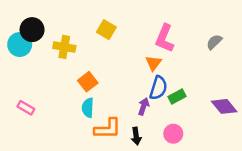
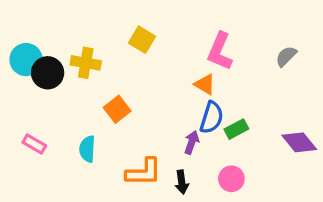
black circle: (32, 30) -> (48, 73), moved
orange triangle: (153, 63) -> (205, 84), turned -35
cyan semicircle: (88, 108) -> (87, 149), moved

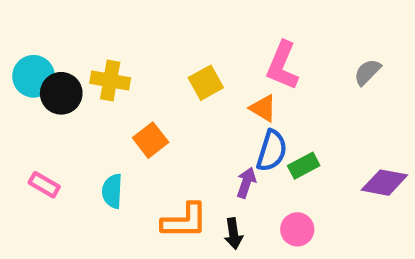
yellow square: (142, 40) -> (206, 83), moved, turned 30
purple diamond: (299, 142) -> (384, 183), turned -40

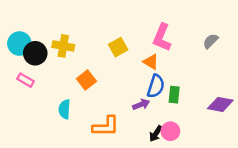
green rectangle: (304, 166) -> (174, 95), turned -56
purple arrow: (246, 183) -> (141, 104), turned 49
pink rectangle: (44, 185) -> (25, 80), moved
black arrow: (233, 234) -> (156, 134), moved, turned 42

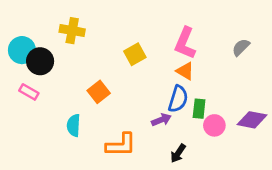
yellow cross: (63, 46) -> (72, 31), moved
orange triangle: (151, 62) -> (185, 71), moved
pink circle: (170, 131) -> (214, 125), moved

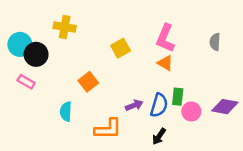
gray semicircle: (241, 47) -> (215, 42), turned -42
blue semicircle: (178, 99) -> (159, 105), moved
purple arrow: (161, 120) -> (134, 105), moved

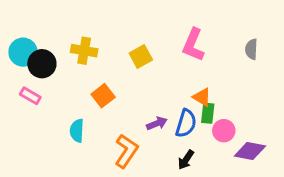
yellow cross: (65, 27) -> (84, 51), moved
orange triangle: (165, 63) -> (202, 97), moved
purple diamond: (225, 107) -> (250, 151), moved
orange L-shape: (108, 129) -> (126, 151), turned -56

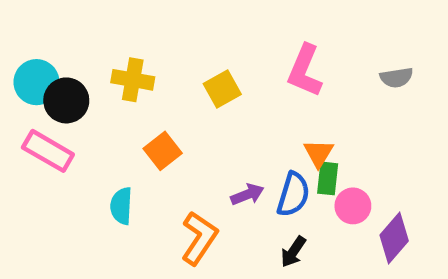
gray semicircle: (251, 49) -> (396, 78), turned -102
pink rectangle: (30, 96) -> (48, 151), size x1.5
orange triangle: (202, 97) -> (318, 153), turned 30
purple diamond: (250, 151) -> (394, 238), turned -60

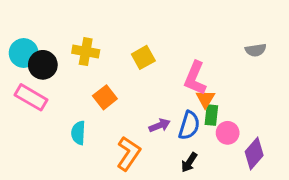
pink L-shape: (305, 71) -> (195, 78), moved

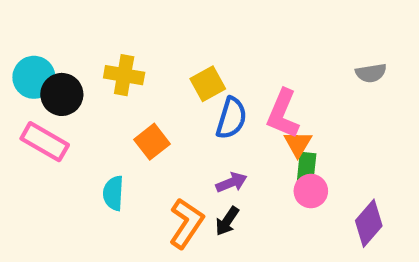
blue semicircle: (189, 125) -> (231, 118), moved
pink circle: (228, 133) -> (311, 191), moved
black arrow: (189, 162) -> (227, 221), moved

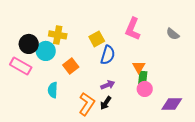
gray semicircle: (371, 73) -> (173, 34), turned 48
cyan circle: (34, 77) -> (46, 51), moved
pink L-shape: (283, 114) -> (133, 29), moved
purple diamond: (369, 223) -> (172, 104), turned 50

